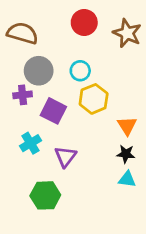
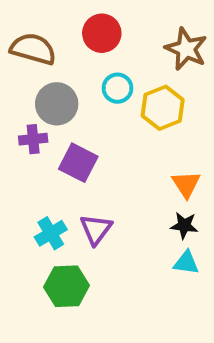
red circle: (84, 22) -> (102, 33), moved
cyan circle: (80, 71) -> (117, 88), moved
yellow hexagon: (94, 99) -> (163, 108), moved
cyan cross: (31, 143) -> (51, 233), moved

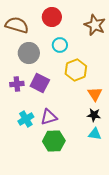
yellow hexagon: (163, 108) -> (76, 70), moved
purple cross: (33, 139) -> (17, 84), moved
purple triangle: (96, 229) -> (49, 117), turned 36
green hexagon: (66, 286) -> (54, 141), moved

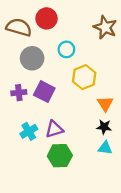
red circle: (52, 17) -> (46, 18), moved

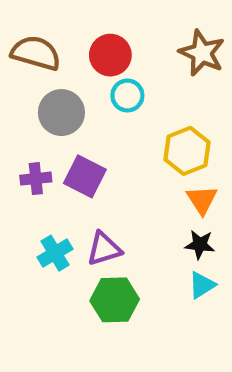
red circle: (46, 18) -> (110, 55), moved
yellow hexagon: (84, 77) -> (187, 151), moved
cyan triangle: (105, 148) -> (202, 285), turned -40

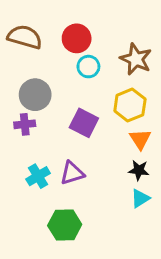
brown star: (202, 53) -> (136, 59), moved
gray circle: (61, 113) -> (35, 95), moved
purple square: (85, 176) -> (84, 123), moved
green hexagon: (115, 300) -> (65, 225), moved

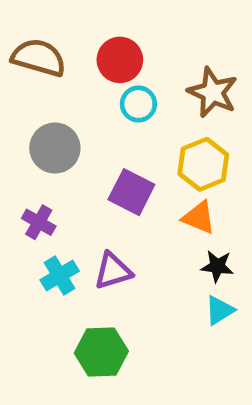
purple cross: (25, 124) -> (39, 222), moved, turned 36
orange triangle: (140, 139) -> (199, 218), moved, turned -35

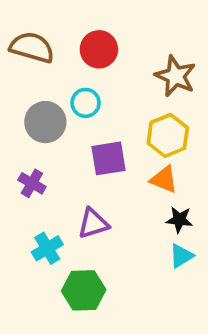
cyan circle: (138, 104) -> (86, 103), moved
purple square: (131, 192) -> (108, 158), turned -36
cyan cross: (60, 276) -> (47, 248), moved

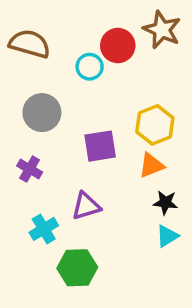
red circle: (99, 49) -> (118, 46), moved
brown star: (175, 76) -> (162, 30), moved
cyan circle: (86, 103) -> (90, 67), moved
orange triangle: (164, 179) -> (151, 165), turned -44

